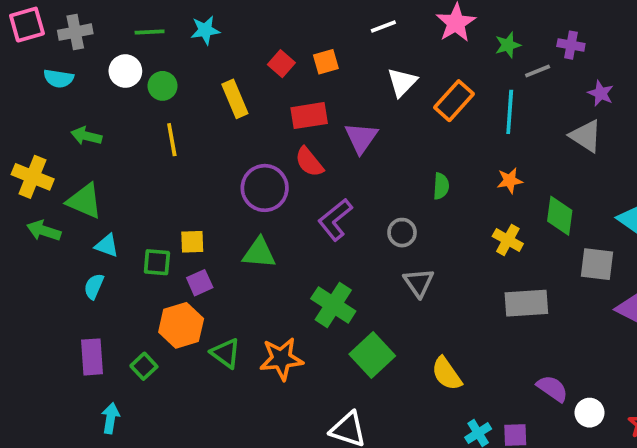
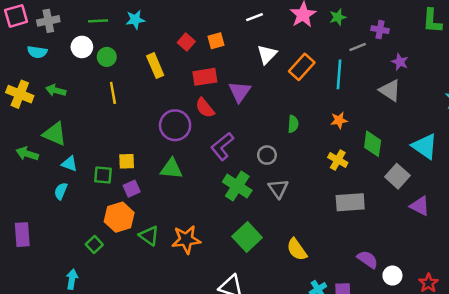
green star: (508, 45) -> (338, 17), moved
yellow cross: (33, 177) -> (20, 94), moved
gray square: (597, 264) -> (397, 176), turned 35
green cross: (333, 305) -> (237, 186), moved
purple rectangle: (92, 357) -> (22, 235), moved

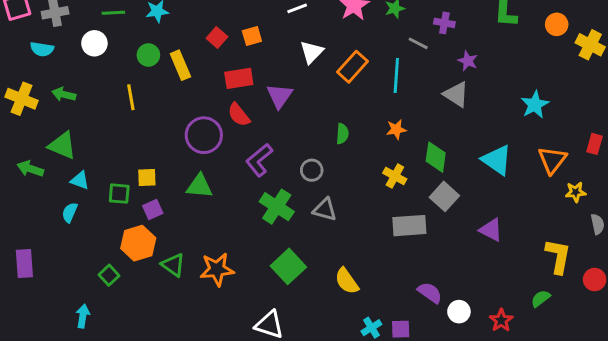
gray line: (358, 47) -> (418, 43), turned 49
green circle: (107, 57) -> (148, 55), moved
gray square: (397, 176) -> (444, 196), moved
gray triangle: (278, 189) -> (325, 210), turned -40

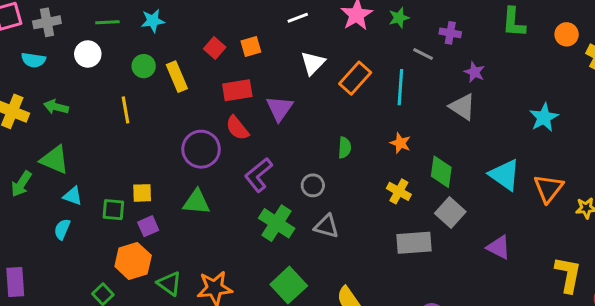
orange star: (396, 129) -> (400, 143), turned 30
orange triangle: (552, 160) -> (548, 188), moved
green arrow: (30, 169) -> (21, 184), turned -75

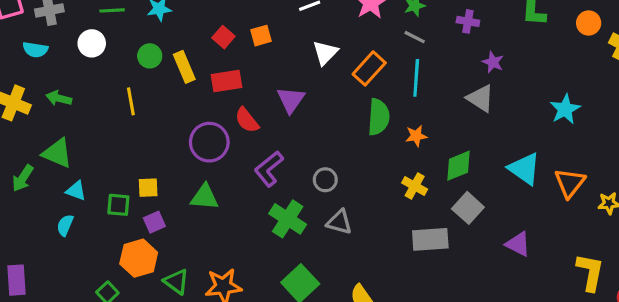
gray line: (423, 54) -> (415, 37), moved
red rectangle: (237, 90) -> (227, 81), moved
orange star: (400, 143) -> (416, 136), turned -30
green semicircle: (345, 148) -> (379, 117), moved, size x1.6
green diamond: (441, 172) -> (459, 166), turned 60

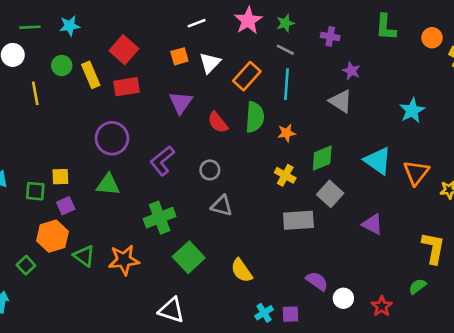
orange square: (261, 36) -> (179, 56), moved
red square: (223, 37) -> (124, 50), size x1.5
yellow line: (131, 101) -> (35, 93), moved
red semicircle: (247, 120) -> (218, 122), moved
green cross: (288, 219) -> (160, 218), moved, turned 36

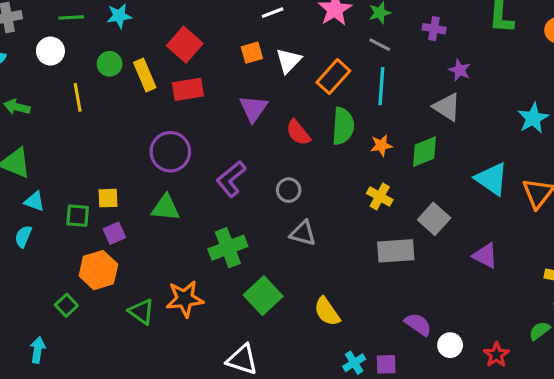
green diamond: (322, 158) -> (424, 152), moved
green triangle: (84, 256) -> (142, 312), moved

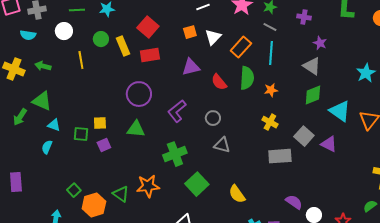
purple triangle: (253, 109) -> (191, 67), turned 42
green diamond: (424, 152) -> (313, 95), moved
purple triangle: (485, 256) -> (329, 144), moved
orange hexagon: (98, 270) -> (94, 205), moved

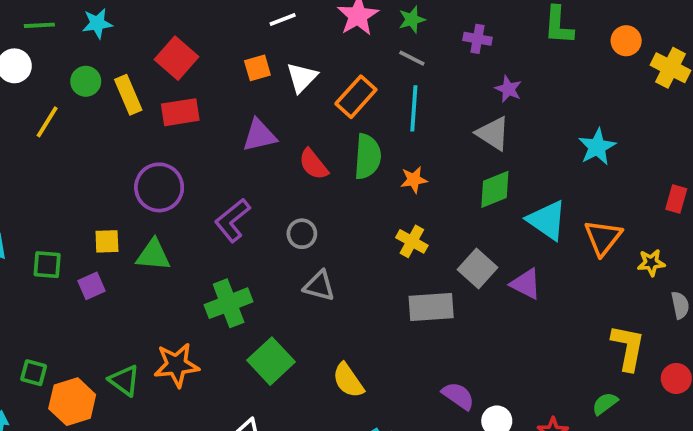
yellow line: (81, 60) -> (47, 122), turned 42
yellow square: (100, 123) -> (107, 241), moved
green square: (74, 190) -> (34, 373), turned -32

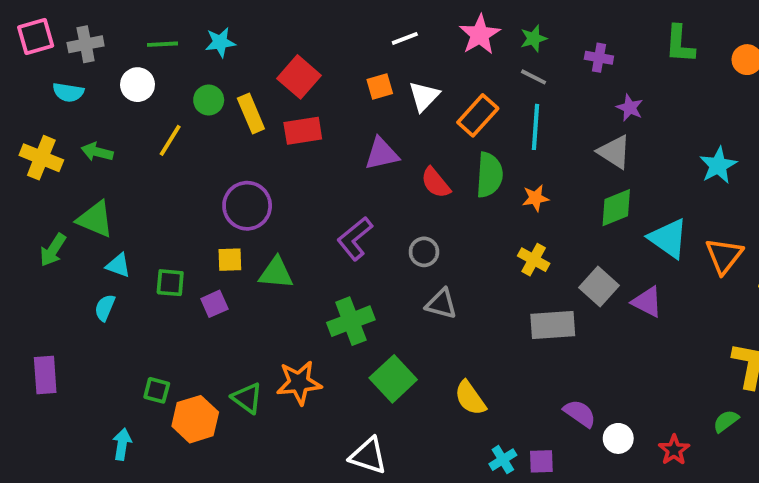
purple circle: (159, 187) -> (247, 206), moved

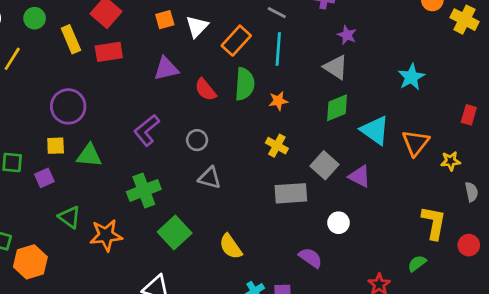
green circle: (209, 100) -> (35, 18), moved
green triangle: (247, 398) -> (70, 217), moved
white circle: (618, 438) -> (339, 223), moved

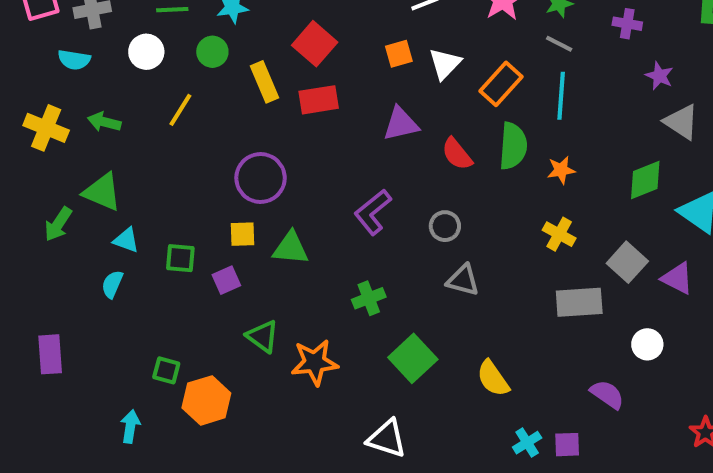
gray triangle: (336, 67) -> (681, 122), moved
green cross: (144, 190) -> (369, 298), size x0.7

